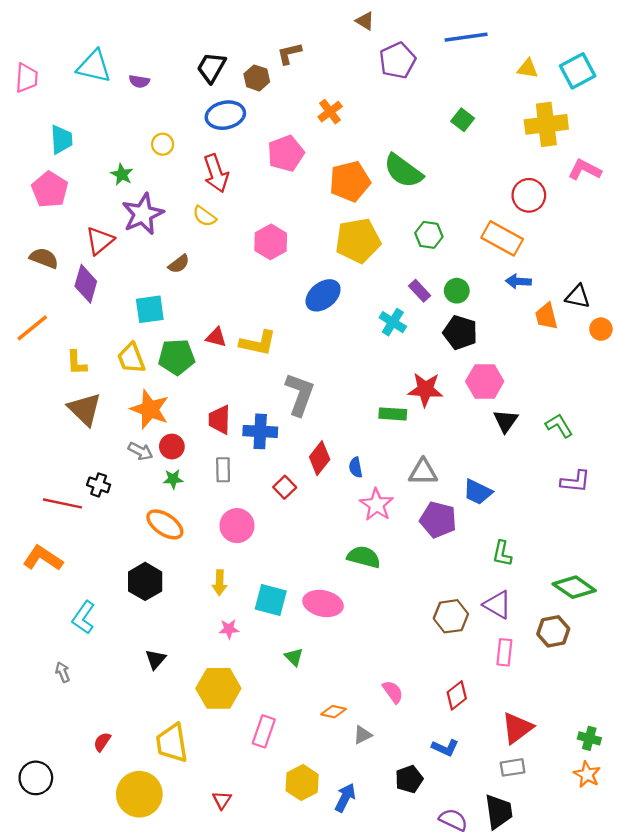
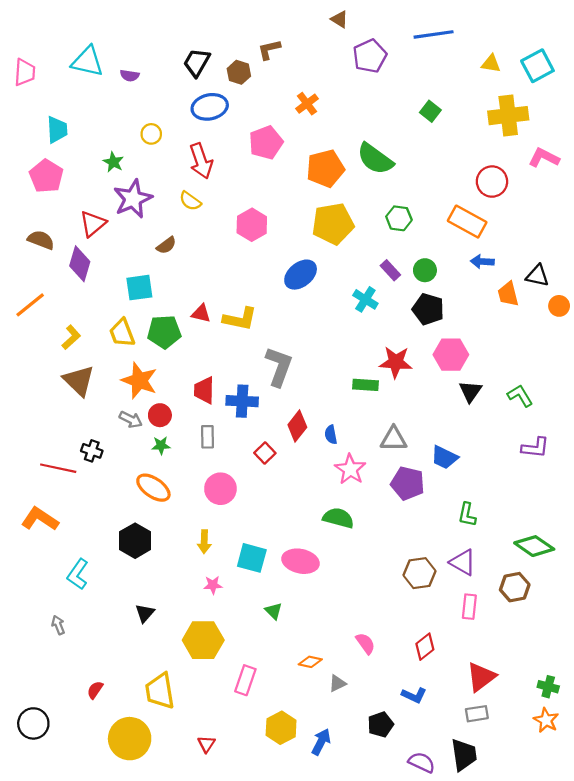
yellow L-shape: (77, 363) -> (71, 337), turned -130

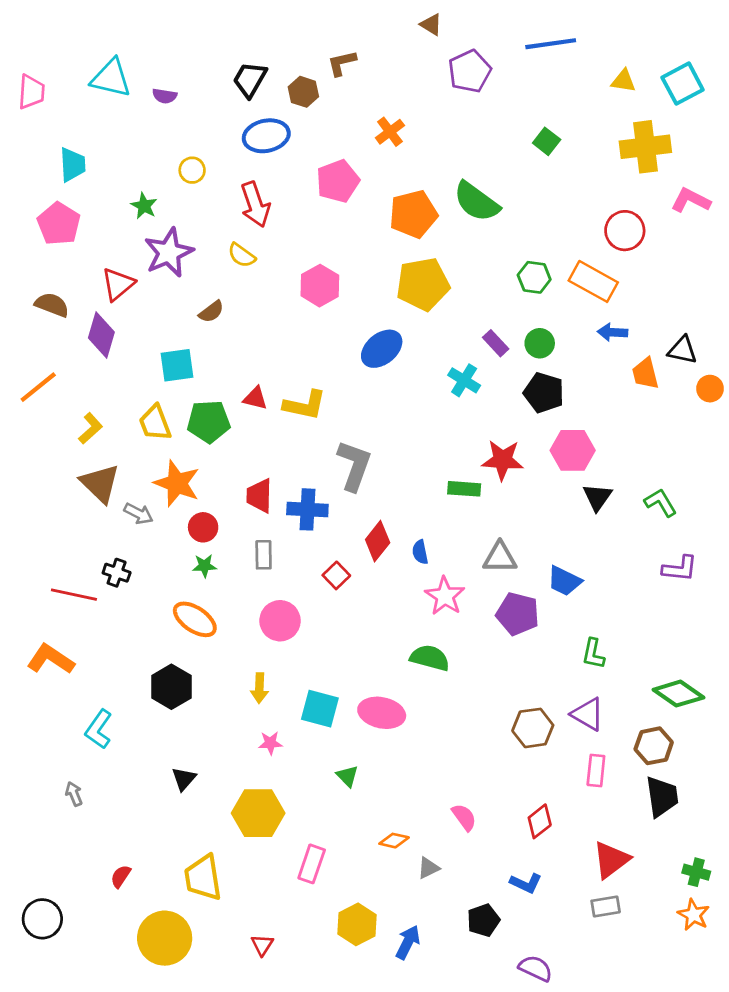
green hexagon: (399, 218) -> (534, 277), moved
gray arrow: (131, 419) -> (139, 514), moved
black trapezoid: (464, 755) -> (662, 797), moved

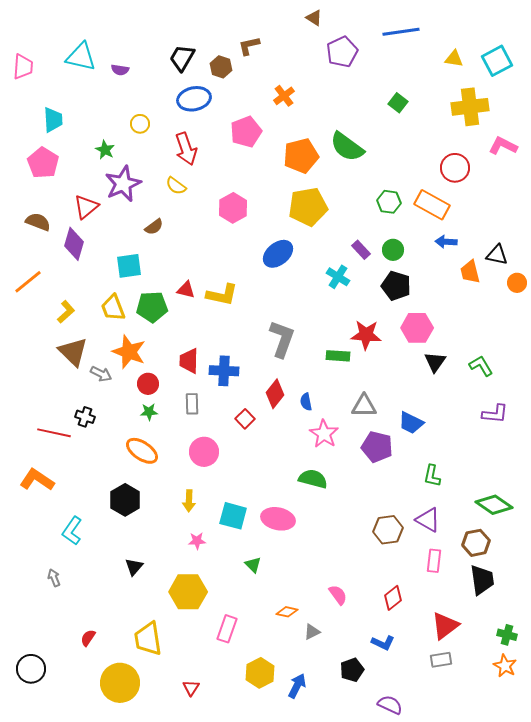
gray L-shape: (354, 466) -> (282, 339), moved

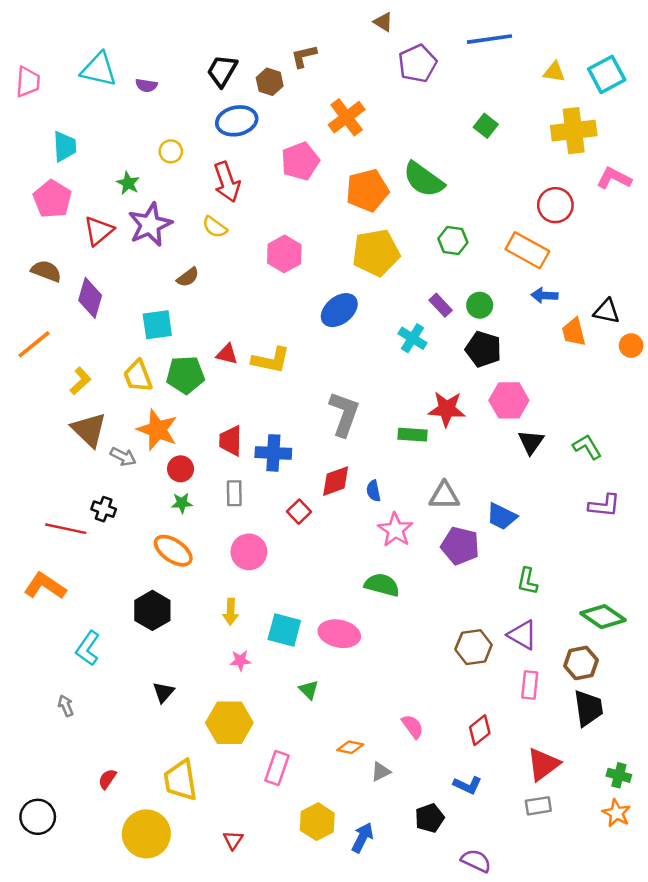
orange cross: (284, 96) -> (347, 117), size x1.4
green hexagon: (389, 202) -> (453, 241), moved
red triangle: (86, 207) -> (99, 231), moved
red diamond: (275, 394) -> (336, 481), turned 32

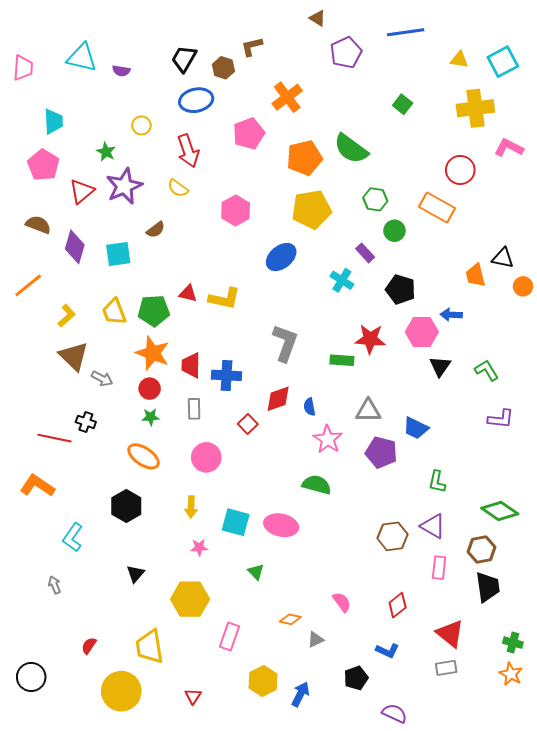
blue arrow: (544, 295) -> (451, 315), moved
green circle: (480, 305) -> (394, 231), moved
cyan square: (157, 325) -> (118, 254), moved
orange star: (157, 430) -> (153, 353), moved
red triangle: (543, 764) -> (450, 633), turned -44

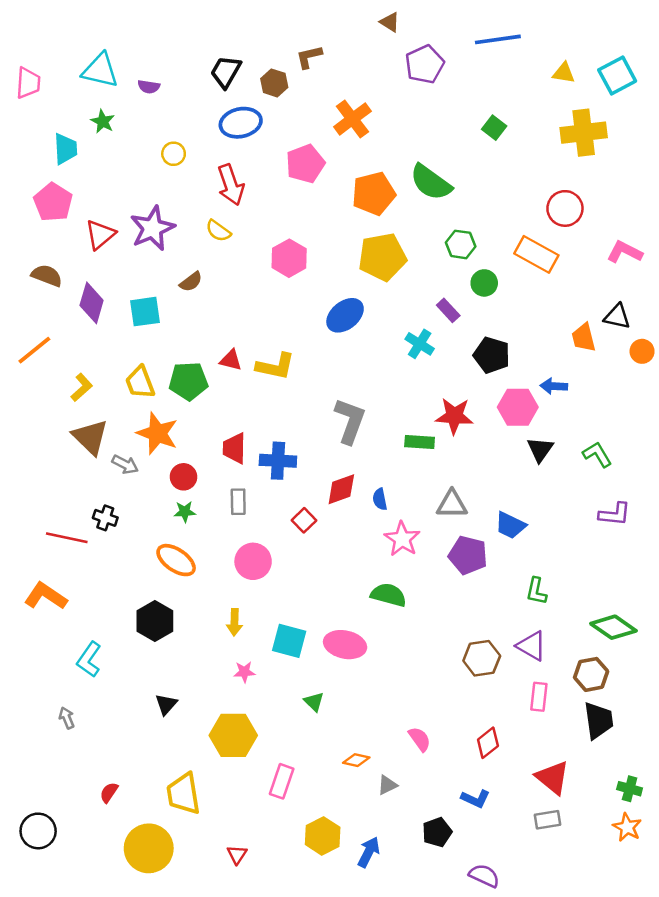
pink L-shape: (509, 148) -> (625, 252), moved
green star: (106, 152) -> (103, 121), moved
orange star: (153, 353) -> (157, 433), moved

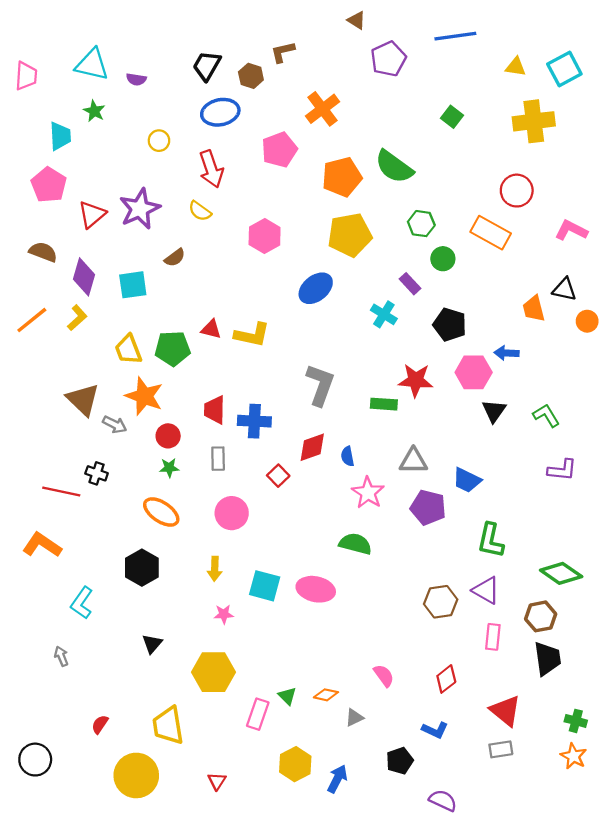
yellow L-shape: (82, 387) -> (77, 318), moved
green L-shape: (536, 591) -> (491, 540), size x1.4
green triangle: (314, 702) -> (287, 696), moved

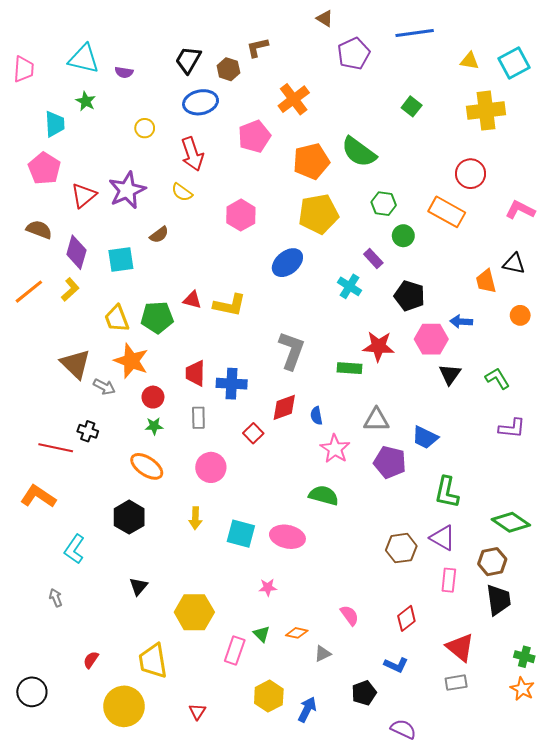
orange circle: (587, 321) -> (520, 315), moved
pink star: (224, 614) -> (268, 587), moved

